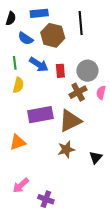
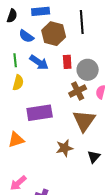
red rectangle: (60, 71) -> (67, 62), moved
brown triangle: (70, 121) -> (84, 121), moved, turned -30

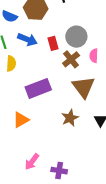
red rectangle: (67, 62) -> (53, 43), moved

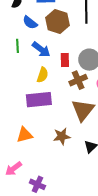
yellow semicircle: (11, 63) -> (43, 75), moved
orange triangle: (21, 120) -> (25, 135), moved

